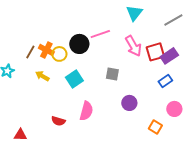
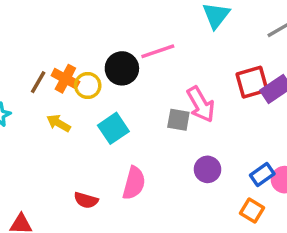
pink arrow: (133, 46) -> (201, 104), moved
blue rectangle: (165, 81) -> (262, 175), moved

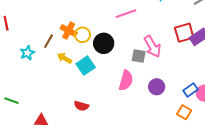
black circle: (122, 68) -> (104, 43), moved
brown line: (38, 82) -> (49, 41), moved
cyan square: (113, 128) -> (86, 66), moved
pink semicircle: (134, 183) -> (126, 80), moved

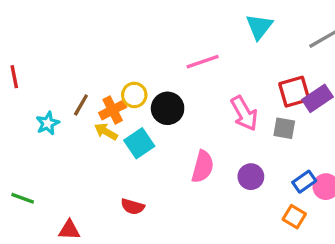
orange cross: (69, 31) -> (113, 110), moved, turned 35
gray square: (139, 56) -> (284, 128), moved

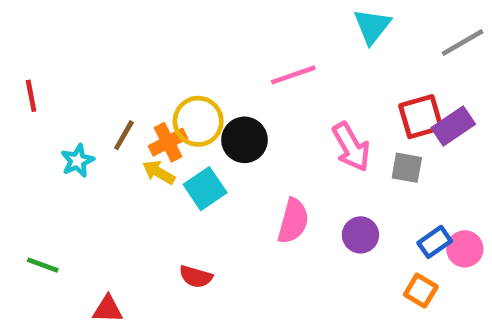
yellow circle: (134, 95) -> (198, 121), size x1.4

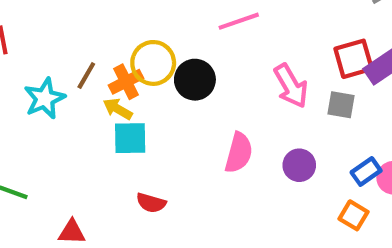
cyan star: (78, 161) -> (45, 98), size x1.4
cyan square: (205, 189) -> (130, 138), moved, turned 33

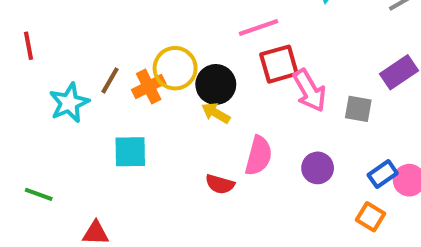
red square: (354, 59) -> (279, 64), moved
yellow arrow: (118, 109) -> (216, 113), moved
cyan square: (130, 138) -> (130, 152), moved
red semicircle: (151, 203) -> (220, 184), moved

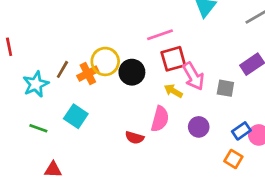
yellow arrow: (216, 113) -> (173, 91), moved
cyan square: (130, 152) -> (76, 116), turned 35
green line: (39, 194) -> (38, 128), moved

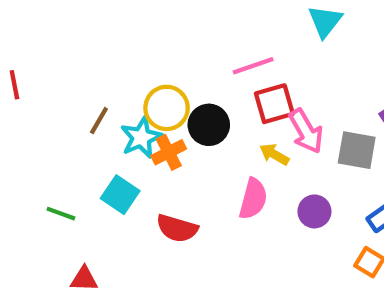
orange cross: (88, 73) -> (169, 152), moved
cyan star: (36, 84) -> (141, 137), moved
gray square: (225, 88) -> (357, 150), size x1.4
red semicircle: (135, 138) -> (177, 228), moved, size x1.4

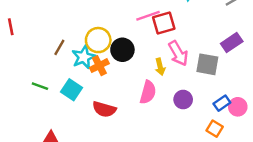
red square: (274, 104) -> (164, 23), moved
yellow arrow: (274, 154) -> (160, 67), turned -133
green line: (61, 214) -> (40, 86), moved

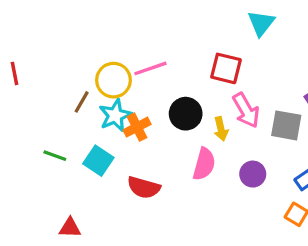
pink line: (148, 16) -> (150, 68), moved
red square: (164, 23) -> (226, 68), turned 30
yellow circle: (98, 40) -> (114, 80), moved
black circle: (122, 50) -> (186, 114), moved

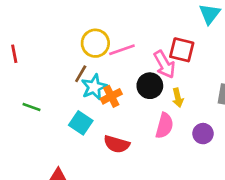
yellow circle: (114, 80) -> (95, 43), moved
brown line: (82, 102) -> (81, 74), moved
pink arrow: (246, 110) -> (164, 64), moved
green line: (55, 156) -> (32, 107), moved

